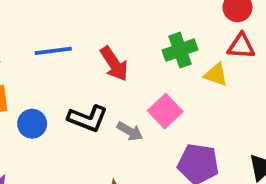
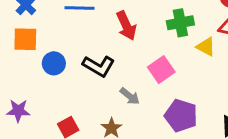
gray arrow: (130, 131) -> (130, 96), moved

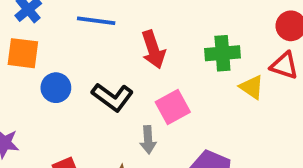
pink square: (161, 70) -> (173, 107), moved
gray arrow: (130, 96) -> (148, 140), turned 42

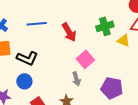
blue circle: (56, 88) -> (24, 81), moved
black L-shape: (112, 97) -> (27, 58), moved

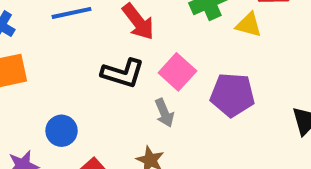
black L-shape: (27, 58) -> (123, 73), moved
purple pentagon: (112, 88) -> (232, 95), moved

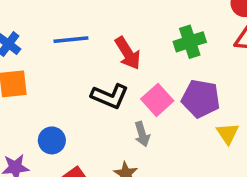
yellow triangle: (249, 25) -> (228, 133), moved, turned 35
purple pentagon: (232, 95) -> (201, 99), moved

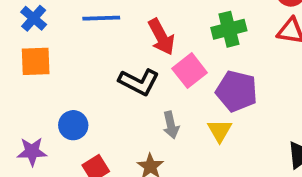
pink square: (157, 100) -> (190, 71), moved
yellow triangle: (228, 133) -> (220, 131), moved

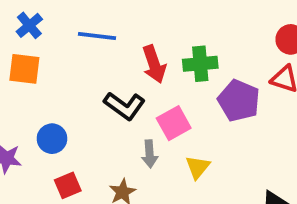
green cross: (229, 29) -> (200, 64), moved
pink square: (190, 71) -> (174, 123), moved
purple pentagon: (237, 91) -> (239, 101), moved

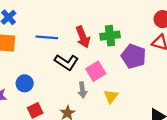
blue line: (97, 36) -> (47, 37), moved

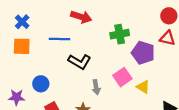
red arrow: (83, 37) -> (81, 17), moved, turned -48
pink square: (96, 71) -> (122, 77), moved
yellow triangle: (111, 97) -> (143, 87), moved, turned -32

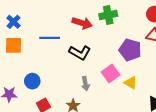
red arrow: (81, 17) -> (82, 23), moved
green cross: (120, 34) -> (108, 15), moved
black L-shape: (80, 62) -> (80, 53), moved

